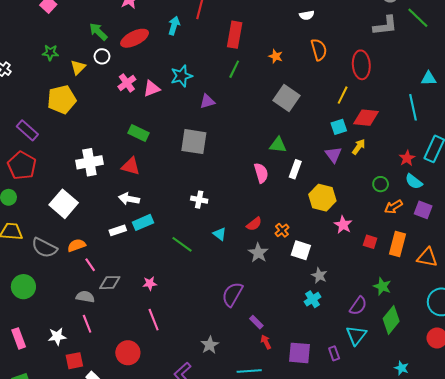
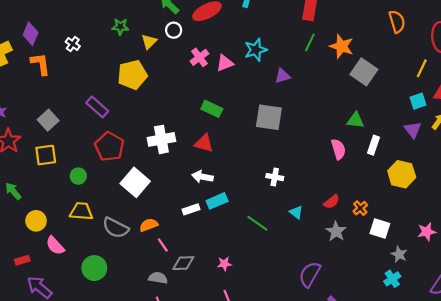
orange star: (276, 56) -> (342, 46), moved, size x1.6
red pentagon: (22, 166) -> (109, 147), moved
pink star: (343, 225) -> (427, 232), moved, turned 30

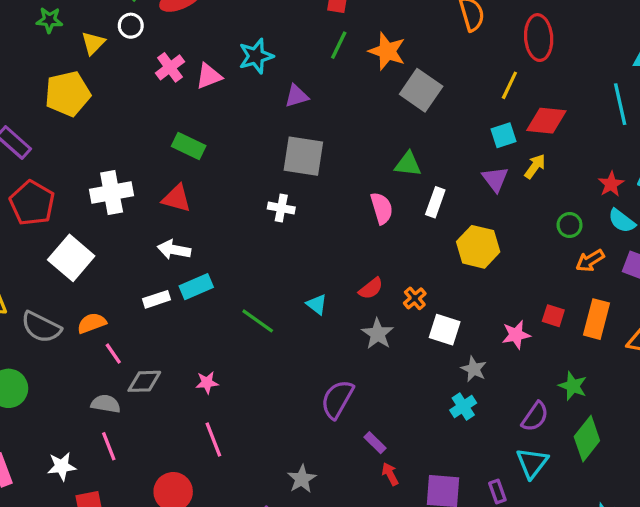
gray square: (269, 117) -> (303, 156), moved
white cross: (275, 177) -> (281, 208), moved

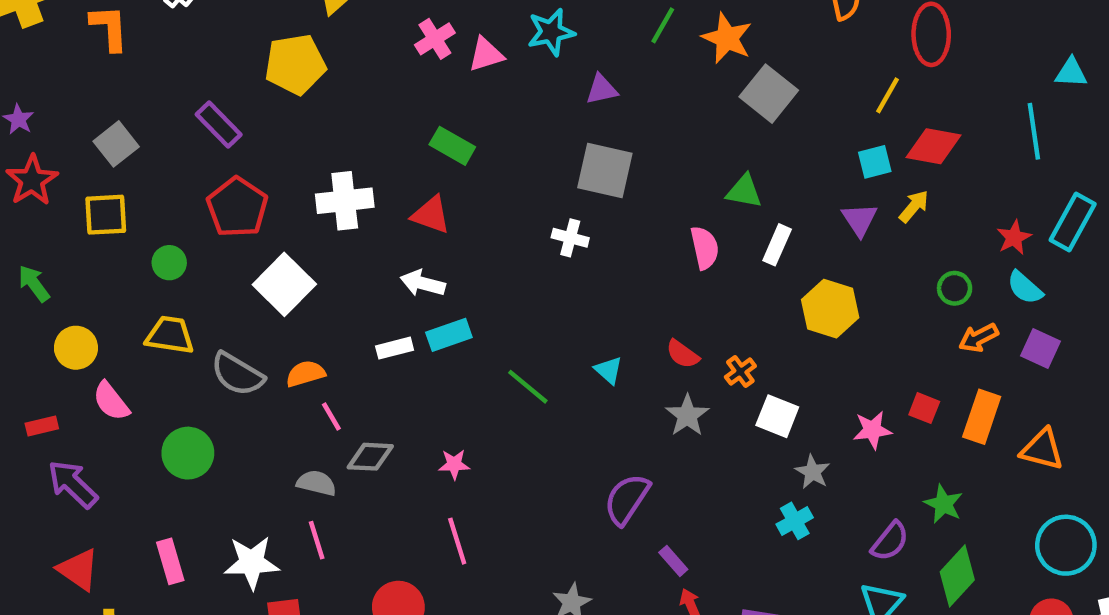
red semicircle: (371, 288) -> (683, 354), turned 70
white star: (62, 466) -> (252, 563), size x1.4

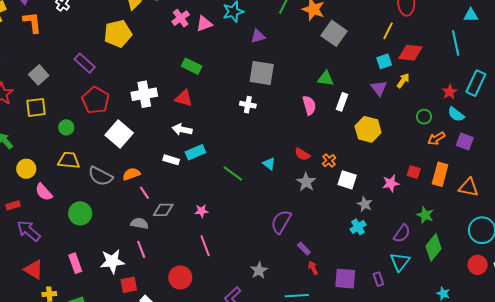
white rectangle: (395, 348) -> (171, 160), turned 35

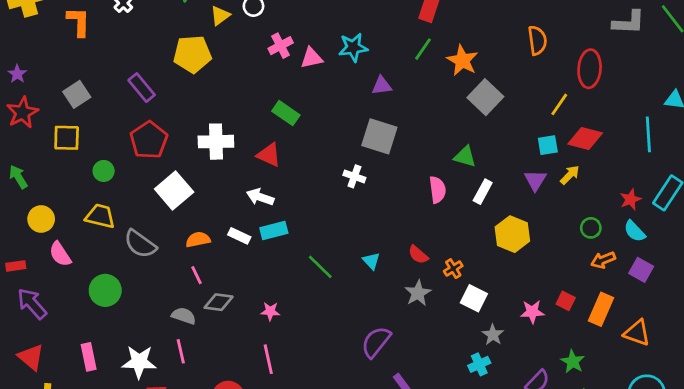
orange semicircle: (131, 174) -> (198, 240), moved

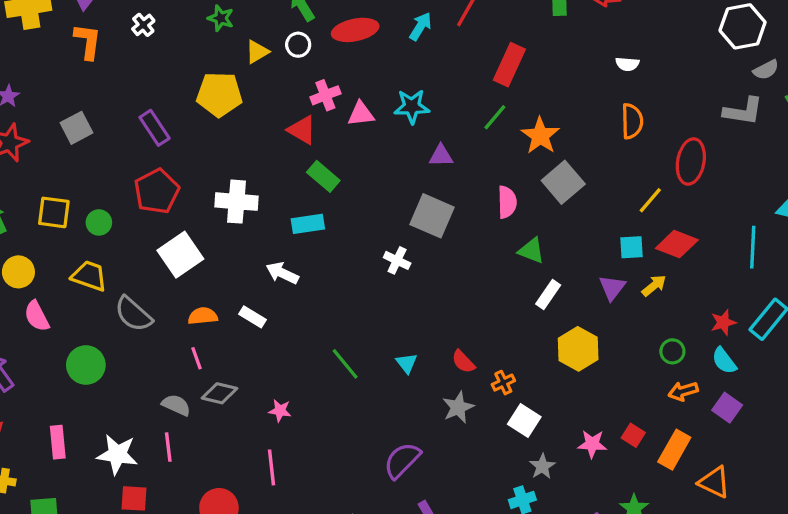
yellow square: (67, 138) -> (54, 212), moved
red triangle: (269, 155) -> (302, 130), moved
pink semicircle: (437, 190) -> (507, 202), moved
cyan rectangle: (274, 231) -> (308, 224), moved

